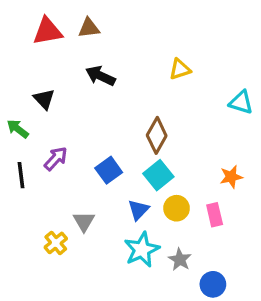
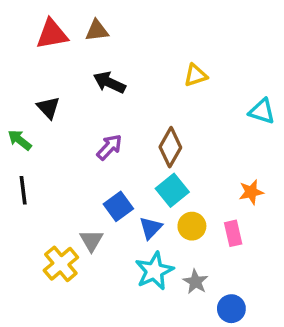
purple arrow: (56, 159) -> (109, 147), moved
blue square: (109, 170) -> (118, 206), moved
yellow cross: (56, 243) -> (61, 264), size x1.4

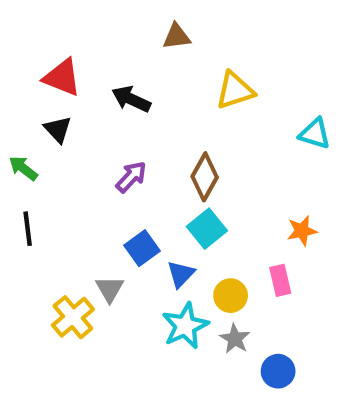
brown triangle: (97, 31) -> (177, 36), moved
red triangle: (52, 34) -> (62, 77), moved, turned 32
yellow triangle: (195, 75) -> (235, 90), size x1.4
yellow circle: (192, 226) -> (231, 296), moved

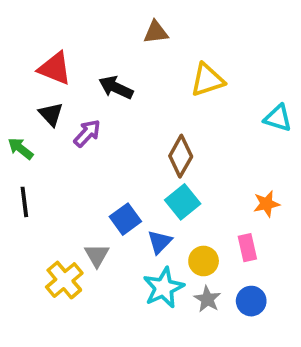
purple arrow: (131, 177) -> (87, 133), moved
blue circle: (278, 371) -> (251, 301), moved

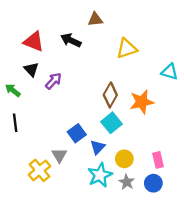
black arrow: (116, 87) -> (71, 40), moved
orange star: (266, 204) -> (142, 102), moved, size x1.5
pink rectangle: (247, 248) -> (158, 160), moved

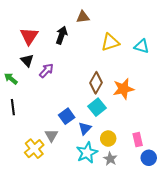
black arrow: (71, 40) -> (62, 35), turned 84
red triangle: (34, 41) -> (29, 36), turned 42
cyan triangle: (170, 72) -> (142, 46), moved
blue circle: (153, 183) -> (149, 158), moved

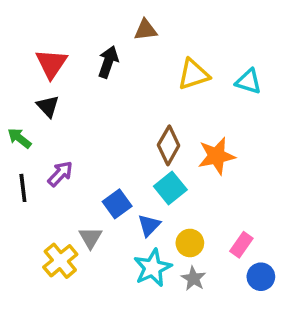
purple arrow: (46, 71) -> (60, 174), moved
pink rectangle: (138, 140) -> (241, 245), turned 48

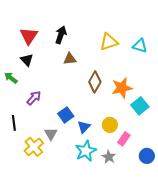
brown triangle: (145, 30) -> (70, 59), moved
black line: (23, 188) -> (14, 123), moved
cyan square: (170, 188) -> (140, 106), moved
yellow circle: (190, 243) -> (110, 125), moved
pink rectangle: (241, 245) -> (124, 139), moved

